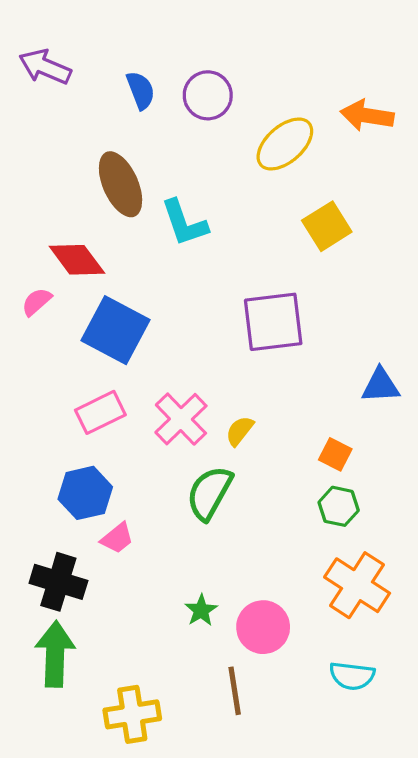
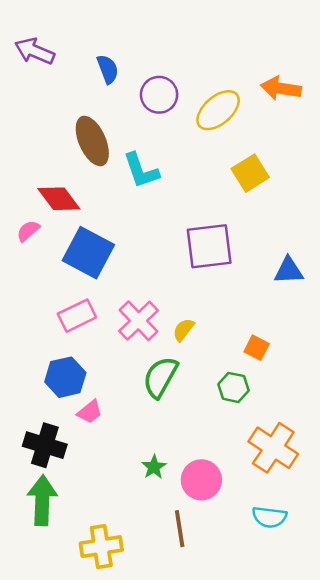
purple circle: (208, 95) -> (159, 95), moved
blue triangle: (381, 386) -> (289, 271), moved
green hexagon: (339, 506) -> (233, 387), moved

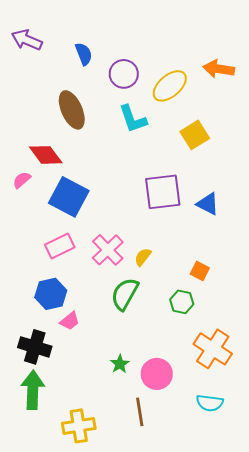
cyan L-shape: (141, 171) -> (133, 119), moved
blue triangle: (289, 271) -> (208, 204), moved, turned 30

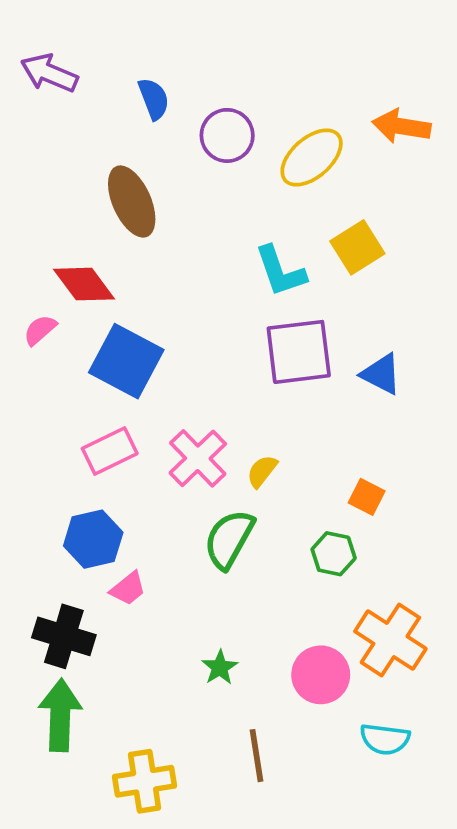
cyan L-shape: (133, 119) -> (280, 271), moved
pink circle: (157, 374) -> (321, 675), moved

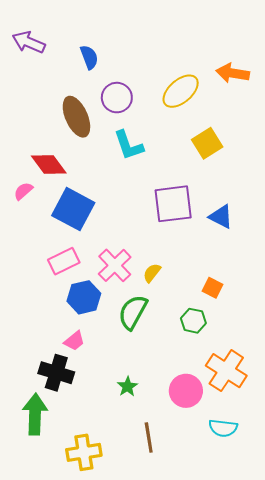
purple circle: (227, 135) -> (117, 98), moved
cyan L-shape: (280, 271) -> (129, 145), moved
blue hexagon: (93, 539) -> (84, 297), moved
black cross: (64, 636) -> (56, 373), moved

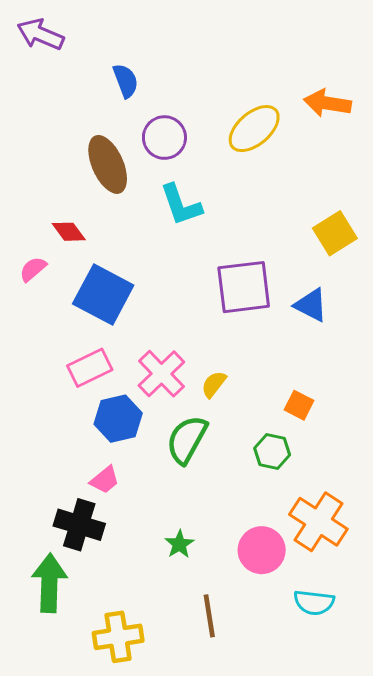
purple arrow: (29, 42) -> (40, 34), moved
yellow square: (207, 143) -> (335, 233), moved
red diamond: (49, 164) -> (69, 232), size x0.7

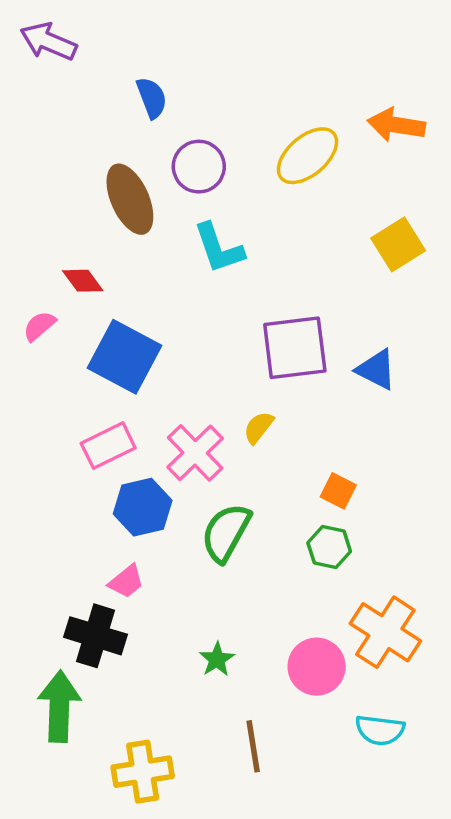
yellow square: (335, 233) -> (398, 244), moved
yellow semicircle: (214, 384) -> (259, 427), moved
orange square: (299, 405) -> (338, 491), moved

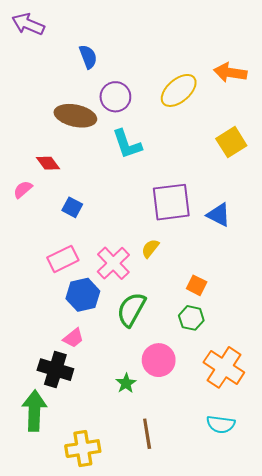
brown ellipse: (130, 199) -> (75, 116), turned -54
blue square: (124, 357) -> (72, 207), size x0.5
pink circle: (317, 667) -> (159, 360), moved

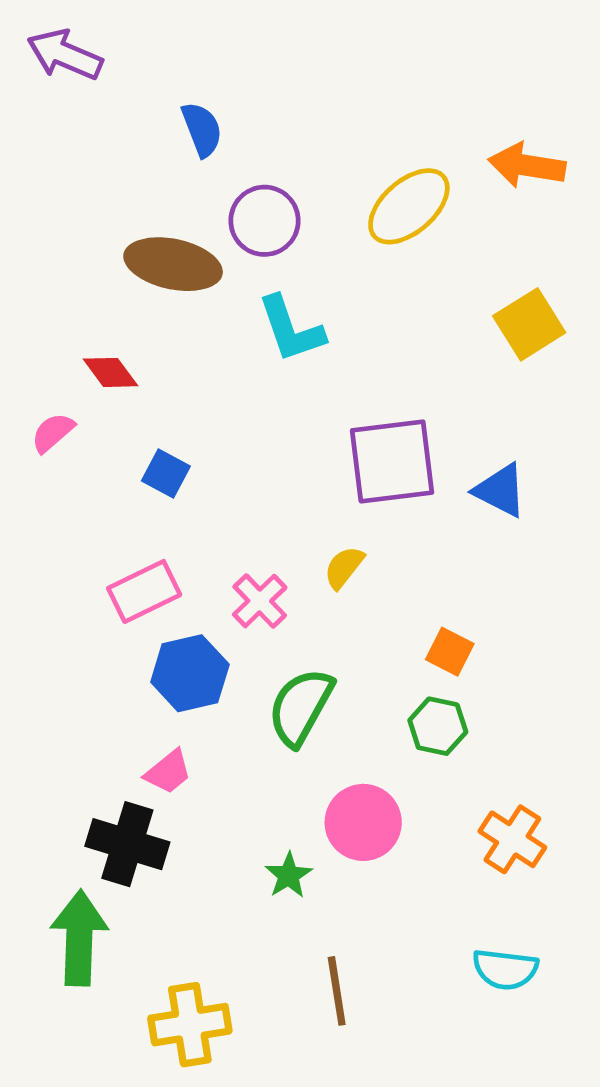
pink cross: (113, 263) -> (260, 601), size x0.7
orange cross: (224, 367) -> (512, 839), size x0.7

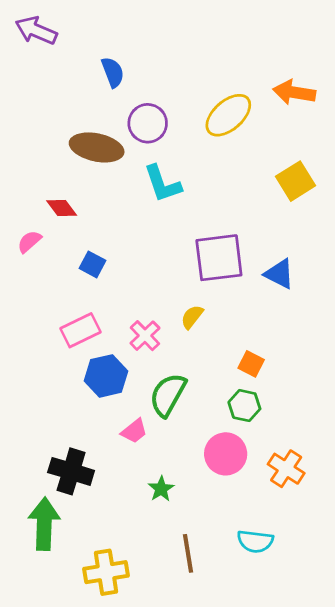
pink trapezoid: (168, 772) -> (134, 431), moved
pink circle: (363, 822) -> (226, 454), moved
cyan semicircle: (505, 969) -> (255, 541), moved

